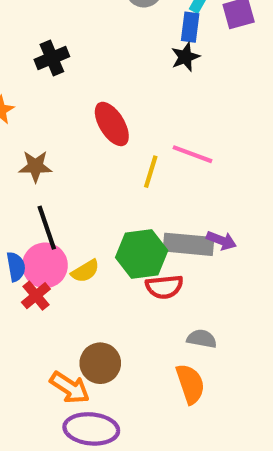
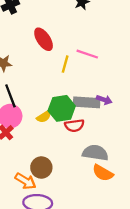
yellow semicircle: (85, 271) -> (44, 117), moved
gray semicircle: (202, 339) -> (95, 153), size x1.6
orange semicircle: (190, 384) -> (103, 173), moved, turned 140

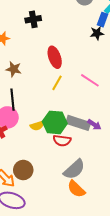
yellow line: (65, 64) -> (57, 83), moved
gray semicircle: (95, 153) -> (74, 169), turned 115

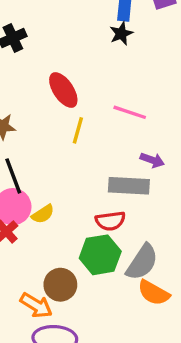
green hexagon: (55, 122) -> (100, 255), moved
purple arrow: (94, 125) -> (152, 160), moved
yellow semicircle: (37, 126) -> (43, 214), moved

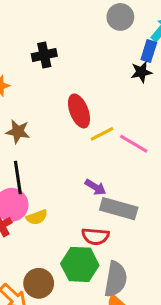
yellow line: (78, 130) -> (102, 134), moved, turned 35
purple arrow: (152, 160) -> (96, 187), moved
gray semicircle: (142, 262) -> (116, 279), turned -36

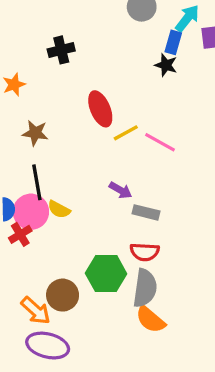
black star: (141, 72) -> (166, 65), turned 30
gray rectangle: (119, 209) -> (146, 212), size x0.7
yellow semicircle: (37, 217) -> (59, 209), moved, turned 50
red semicircle: (95, 236) -> (145, 252), moved

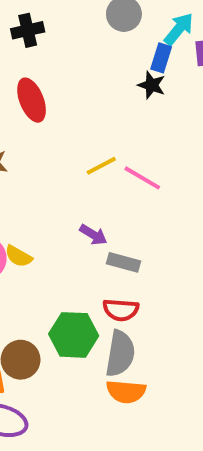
black cross: (61, 50) -> (28, 30), moved
red ellipse: (100, 109) -> (32, 100), moved
orange semicircle: (150, 320) -> (126, 392), turned -36

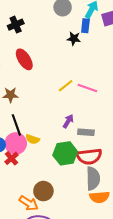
black star: (152, 85) -> (74, 39), moved
purple arrow: (93, 235) -> (68, 121), turned -80
red semicircle: (121, 310) -> (89, 156), size x1.4
green hexagon: (74, 335) -> (65, 153), moved

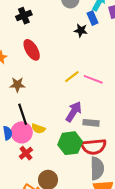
blue rectangle: (85, 26) -> (93, 18), turned -32
purple arrow: (68, 121) -> (74, 112), size x1.5
red cross: (12, 158) -> (26, 153), moved

